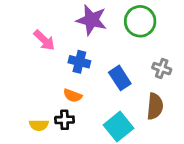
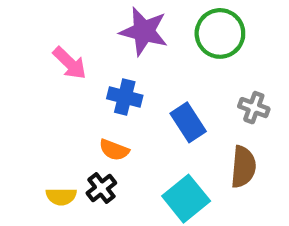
black cross: (65, 120) -> (101, 188), turned -36

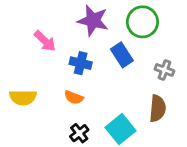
blue rectangle: (188, 122) -> (122, 55), moved
black cross: (101, 188) -> (79, 133), moved
yellow semicircle: (61, 196) -> (23, 97), moved, size x1.4

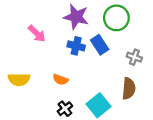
blue cross: (81, 63) -> (76, 46), moved

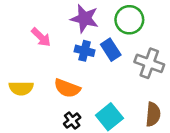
gray cross: (134, 57) -> (149, 63), size x1.6
orange semicircle: (60, 80) -> (67, 88), size x1.5
brown semicircle: (129, 88) -> (153, 114), moved

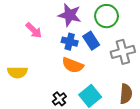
gray cross: (149, 63) -> (123, 52), turned -35
orange semicircle: (67, 88) -> (73, 65), moved

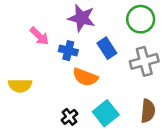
green circle: (106, 16) -> (141, 19), moved
blue cross: (70, 42) -> (68, 51), moved

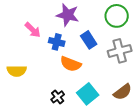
brown semicircle: (148, 111) -> (123, 92), turned 48

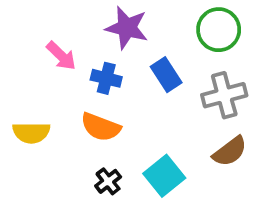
orange semicircle: (71, 64) -> (101, 127), moved
brown semicircle: (123, 92) -> (230, 151), moved

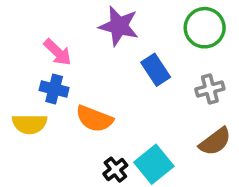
blue cross: (106, 78) -> (54, 89), moved
gray cross: (224, 95) -> (210, 89), size x0.7
black cross: (108, 181) -> (115, 170), moved

